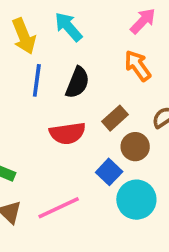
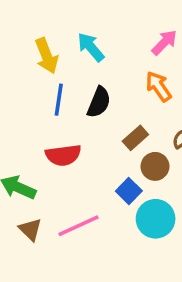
red semicircle: (67, 133) -> (63, 155), moved

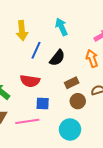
yellow arrow: (47, 56) -> (22, 31), moved
blue square: (129, 191) -> (43, 103), moved, turned 32

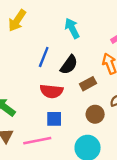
yellow arrow: (22, 31) -> (17, 21), moved, turned 42
red semicircle: (30, 81) -> (51, 91), moved
brown rectangle: (72, 83) -> (88, 84), moved

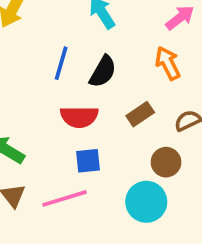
brown rectangle: (88, 84) -> (140, 114), moved
brown circle: (95, 114) -> (166, 162), moved

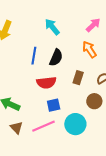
brown rectangle: (140, 114) -> (78, 78), turned -32
cyan circle: (146, 202) -> (75, 124), moved

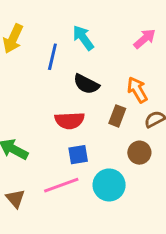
orange arrow: (89, 49) -> (137, 90), moved
blue line: (34, 56) -> (52, 57), moved
black semicircle: (56, 58) -> (86, 84), turned 90
brown triangle: (16, 128) -> (15, 199), moved

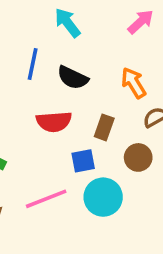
blue line: (52, 57) -> (33, 64), moved
brown rectangle: (117, 116) -> (104, 127), moved
blue square: (78, 155) -> (83, 161), moved

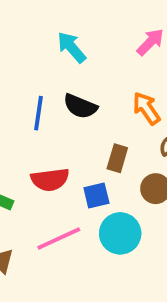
blue line: (33, 64) -> (38, 113), moved
red semicircle: (54, 122) -> (50, 180), moved

